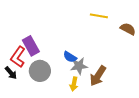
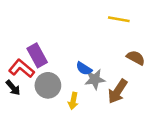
brown semicircle: (128, 29) -> (136, 58), moved
red L-shape: (18, 57) -> (21, 69), turned 95
yellow arrow: (74, 84) -> (73, 101), moved

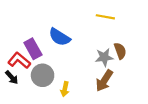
brown semicircle: (136, 58) -> (120, 51), turned 42
blue semicircle: (84, 69) -> (60, 37), moved, size x1.5
gray star: (95, 79) -> (104, 57), moved

